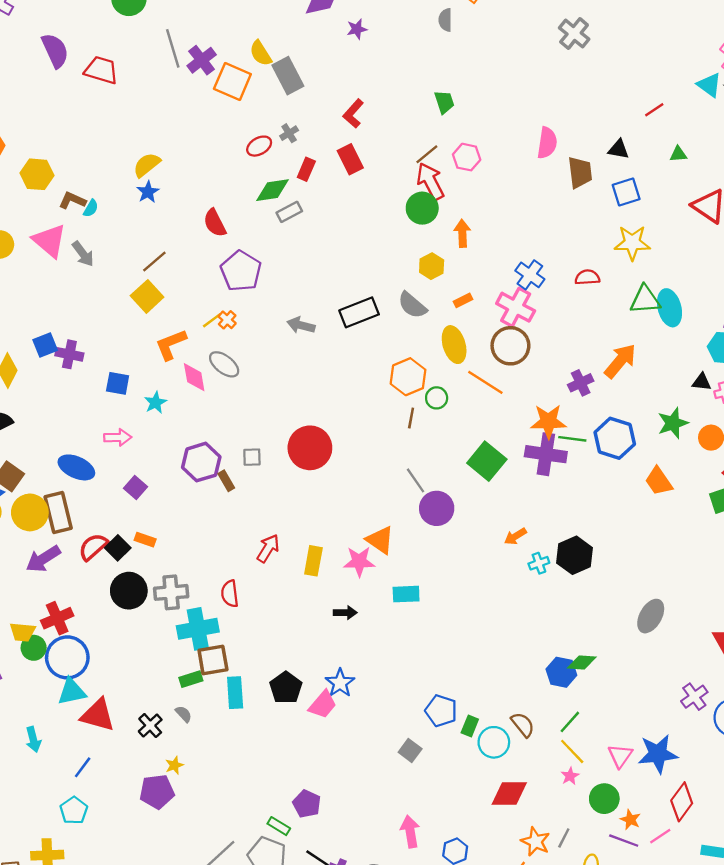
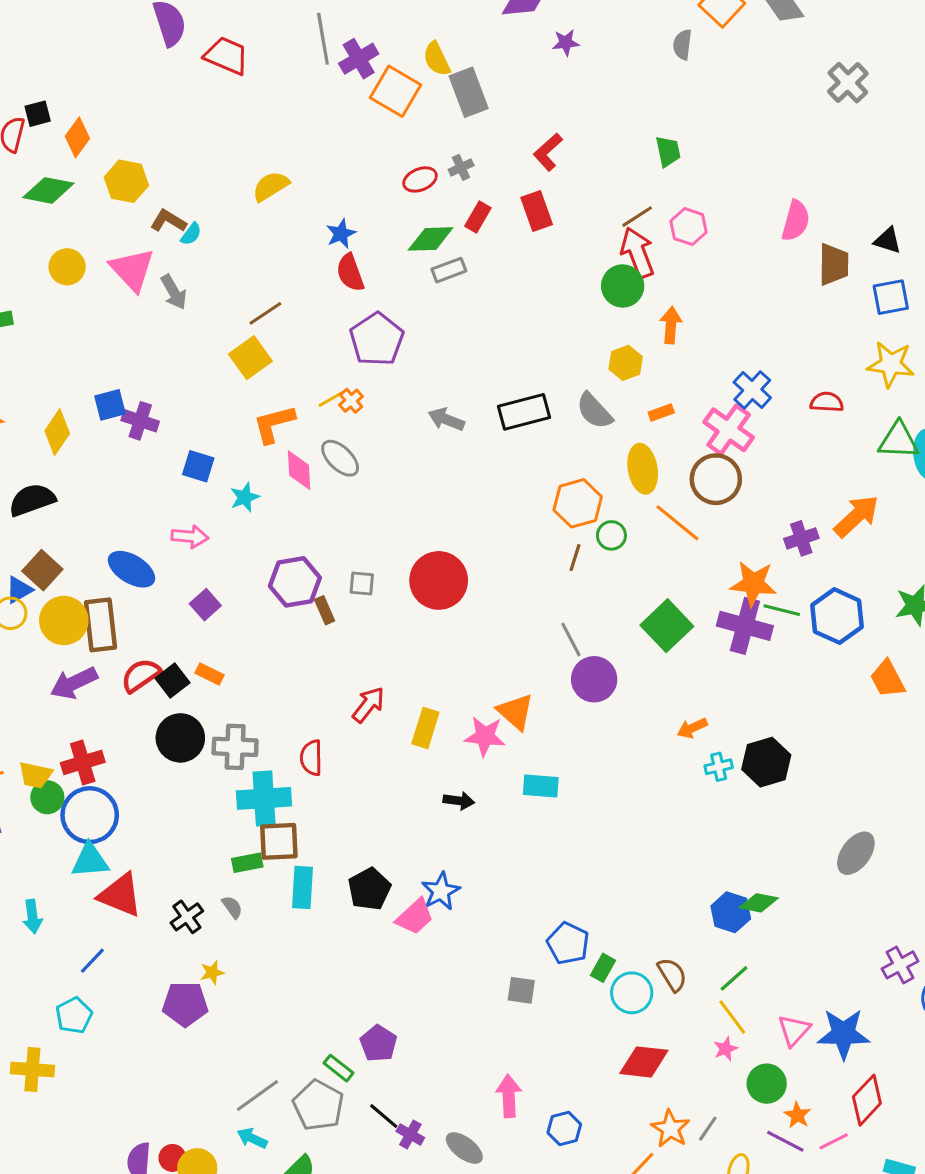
blue star: (148, 192) -> (341, 234), moved
gray square: (410, 751) -> (521, 990), turned -35

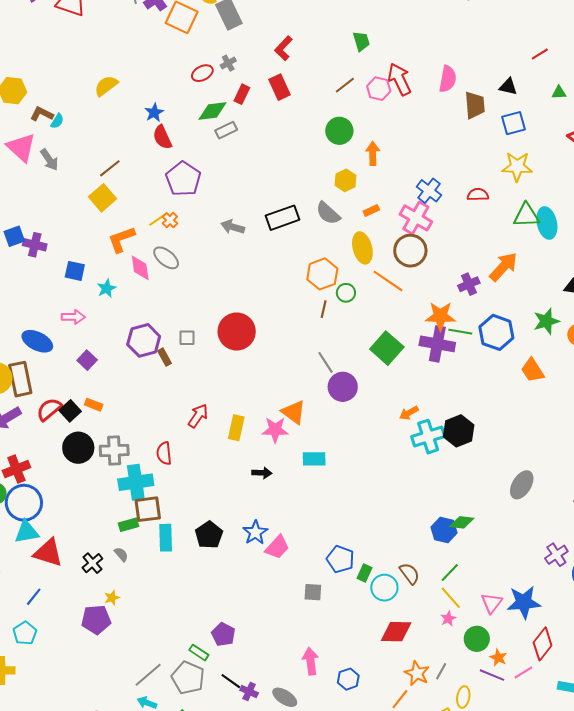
red arrow: (637, 253) -> (399, 79), moved
cyan cross: (719, 767) -> (428, 437), size x1.8
pink trapezoid: (415, 917) -> (277, 547), moved

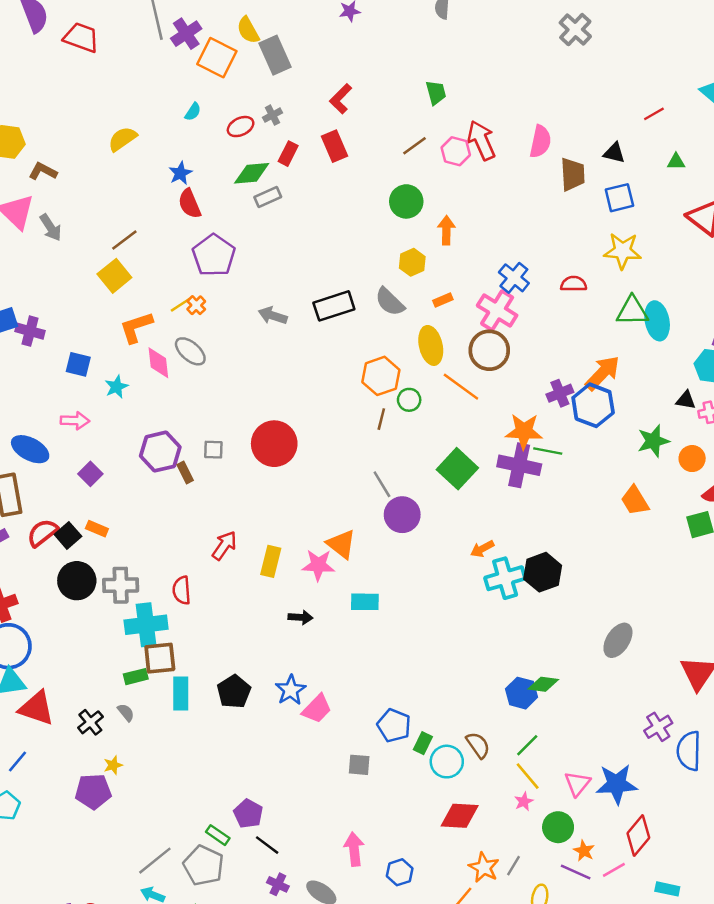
cyan semicircle: (57, 121) -> (193, 112), moved
blue hexagon: (496, 332) -> (593, 405), moved
black line: (231, 681) -> (267, 845), moved

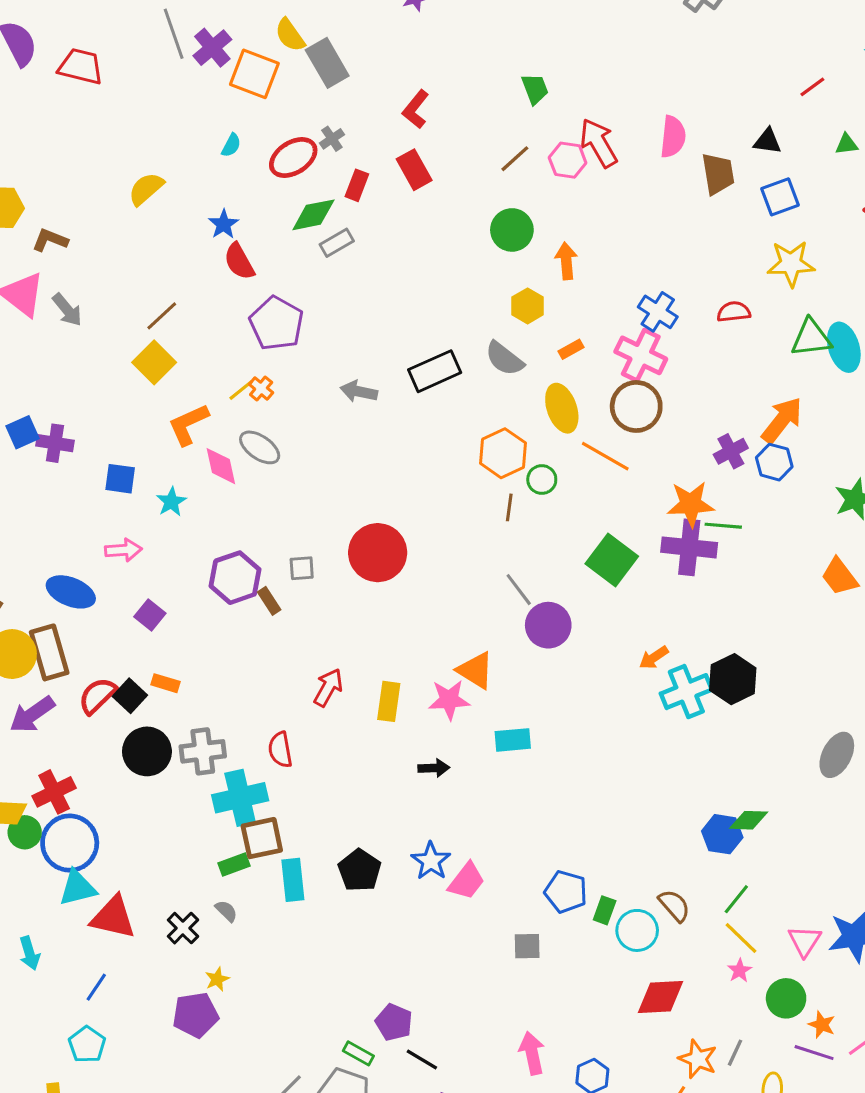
red ellipse: (241, 127) -> (293, 158), size x1.4
blue hexagon: (593, 405) -> (774, 462), size x0.7

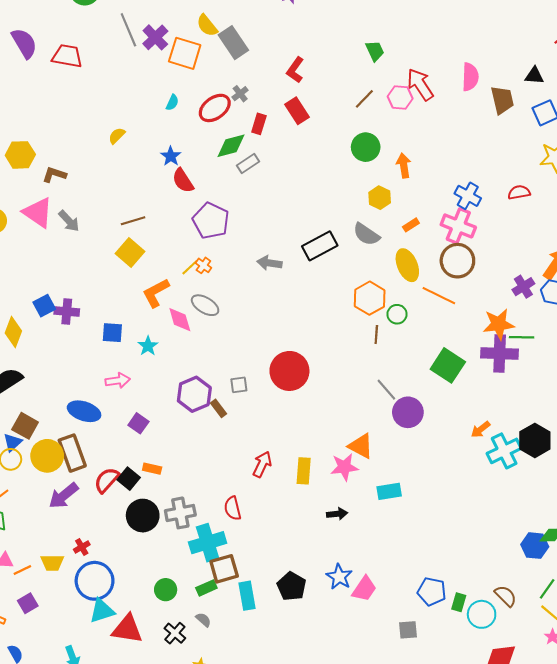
yellow semicircle: (146, 189) -> (117, 136), size x0.7
brown line: (162, 316) -> (133, 221), turned 30
red cross: (54, 792) -> (82, 547), size x0.6
green circle: (25, 832) -> (166, 590), moved

